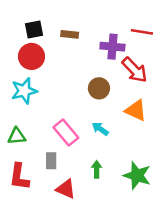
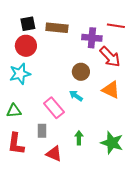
brown rectangle: (70, 34) -> (57, 28), size x1.5
cyan arrow: (100, 129) -> (76, 96), moved

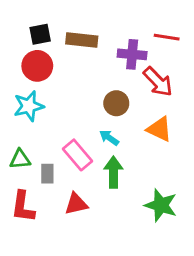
gray rectangle: (42, 131) -> (47, 174), moved
green arrow: (79, 138) -> (113, 172), moved, size x1.5
red triangle: (54, 154) -> (76, 204), moved, turned -36

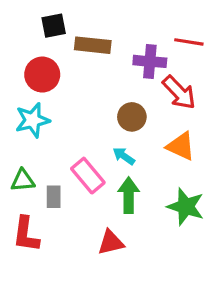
black square: (40, 34) -> (54, 26), moved
red triangle: (76, 204) -> (111, 242), moved
green star: (161, 205) -> (186, 207), moved

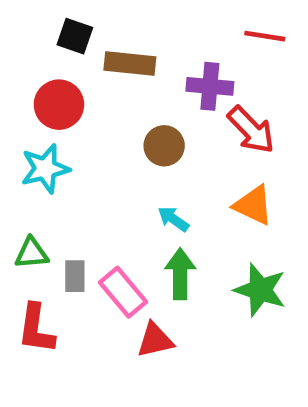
black square: (54, 26) -> (75, 36), turned 30
red line: (189, 42) -> (265, 36), moved
brown circle: (132, 117) -> (164, 146), moved
pink rectangle: (88, 176) -> (123, 292), moved

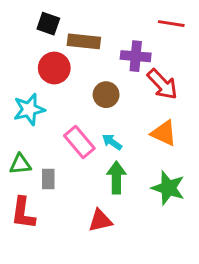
red circle: (59, 105) -> (54, 68), moved
pink rectangle: (123, 292) -> (79, 142), moved

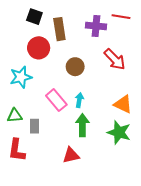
brown rectangle: (84, 41) -> (59, 29), turned 75
purple cross: (136, 56) -> (96, 26), moved
orange triangle: (164, 133) -> (123, 104), moved
cyan arrow: (112, 142) -> (79, 100), turned 64

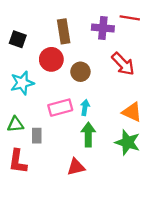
black square: (34, 17) -> (18, 39), moved
red circle: (39, 48) -> (51, 59), moved
pink rectangle: (56, 100) -> (60, 108), turned -65

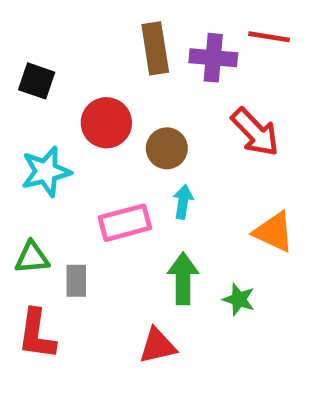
brown rectangle: (64, 31) -> (155, 48), moved
cyan arrow: (85, 108) -> (183, 202), moved
green star: (128, 142) -> (239, 299), moved, size x0.6

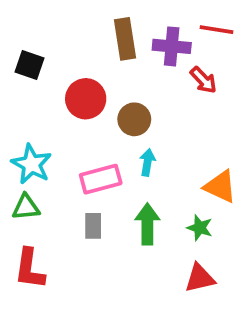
red arrow: (255, 132) -> (203, 80), moved, size x0.7
cyan star: (46, 172) -> (31, 164), moved, turned -30
gray rectangle: (76, 281) -> (93, 226), moved
green star: (239, 299) -> (200, 228), moved
red triangle: (157, 346) -> (200, 278), moved

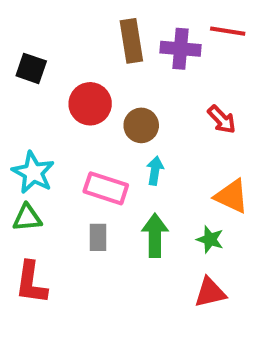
red arrow: (203, 80) -> (222, 120), moved
pink rectangle: (101, 179) -> (106, 188), turned 33

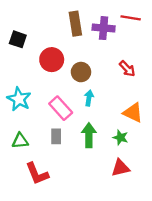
pink rectangle: (106, 188) -> (61, 108), turned 30
green triangle: (27, 218) -> (20, 141), moved
red L-shape: (31, 283) -> (37, 174), moved, turned -30

